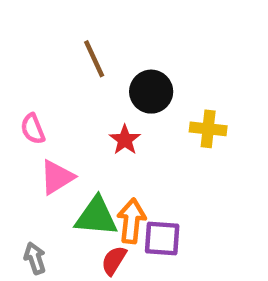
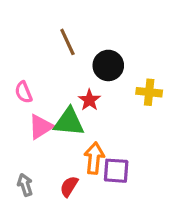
green triangle: (96, 217) -> (69, 122), moved
red semicircle: (114, 260) -> (69, 186), moved

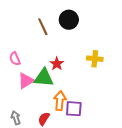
black circle: (108, 65) -> (69, 20), moved

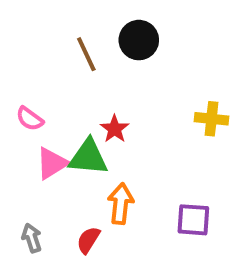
pink semicircle: (15, 59) -> (30, 119), turned -32
yellow cross: (95, 59) -> (212, 119), moved
purple square: (74, 109) -> (193, 220), moved

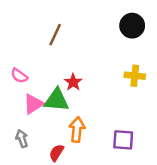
black circle: (139, 40) -> (132, 26), moved
brown line: (86, 54) -> (55, 35), turned 50
gray arrow: (32, 238) -> (22, 139), moved

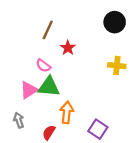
pink semicircle: (19, 76) -> (43, 66), moved
red star: (73, 82) -> (68, 48), moved
purple square: (123, 140) -> (98, 129), moved, turned 30

